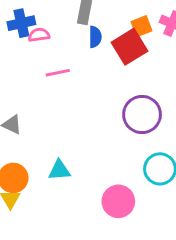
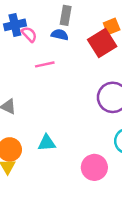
pink semicircle: (39, 35) -> (29, 34), turned 56
blue semicircle: (95, 37) -> (60, 35), moved, turned -77

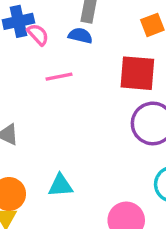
red square: (102, 43) -> (137, 73), moved, turned 36

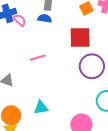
pink line: (59, 77) -> (38, 58), moved

